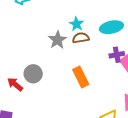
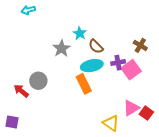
cyan ellipse: (111, 27) -> (92, 66), moved
brown semicircle: (81, 38) -> (96, 46), moved, turned -126

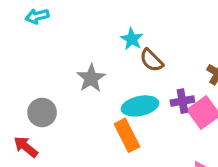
cyan star: (80, 33) -> (132, 39), moved
brown semicircle: (96, 46) -> (151, 60), moved
gray circle: (38, 81) -> (42, 112), moved

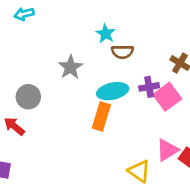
brown semicircle: (151, 60) -> (122, 52), turned -45
orange rectangle: (127, 135) -> (101, 116), turned 44

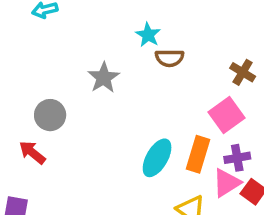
purple cross: (149, 87) -> (237, 158), moved
cyan ellipse: (113, 91) -> (157, 158), moved, turned -48
orange rectangle: (101, 116) -> (198, 154), moved

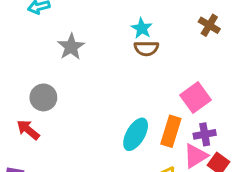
cyan star: (148, 35) -> (142, 28), moved
brown cross: (243, 72) -> (209, 25), moved
gray star: (104, 78) -> (71, 47), moved

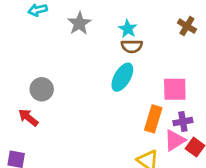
gray star: (71, 47) -> (79, 23), moved
pink square: (195, 97) -> (175, 89), turned 35
cyan ellipse: (136, 134) -> (122, 77), moved

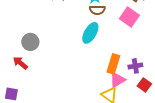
pink square: (175, 89) -> (129, 17), moved, turned 36
pink triangle: (175, 140) -> (117, 80), moved

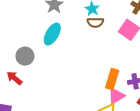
cyan ellipse: (90, 33) -> (52, 34), moved

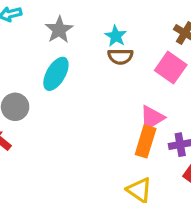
pink triangle: (116, 96) -> (152, 118), moved

